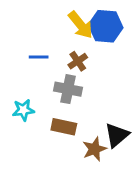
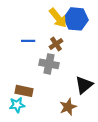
cyan star: (23, 110) -> (17, 105), moved
brown rectangle: (64, 127) -> (24, 91), moved
black triangle: (117, 135) -> (84, 85), moved

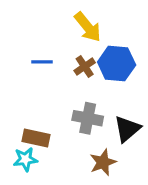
blue hexagon: (76, 19) -> (117, 63), moved
gray cross: (49, 64) -> (88, 118), moved

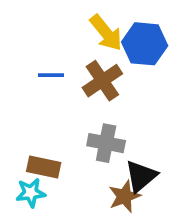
blue hexagon: (117, 63) -> (145, 44), moved
brown cross: (85, 67) -> (102, 81), size x1.5
black triangle: (127, 129) -> (141, 176), moved

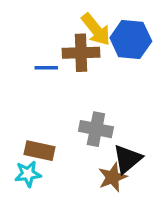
brown cross: (102, 81) -> (81, 53), moved, turned 32

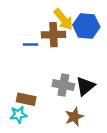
black triangle: (127, 159) -> (85, 86), moved

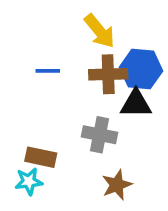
blue hexagon: (86, 26) -> (141, 69), moved
brown cross: (54, 35) -> (108, 74), moved
black triangle: (85, 86) -> (136, 104), moved, turned 40

